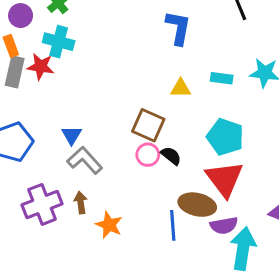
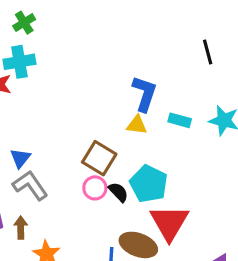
blue L-shape: (178, 28) -> (144, 94), moved
cyan cross: (59, 42) -> (19, 62), turned -32
cyan pentagon: (225, 137) -> (149, 184), moved

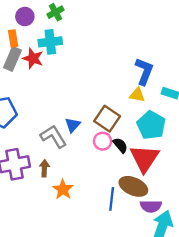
blue triangle: (20, 158) -> (73, 125), moved
cyan pentagon: (149, 184) -> (151, 125), moved
red triangle: (169, 223) -> (144, 158), moved

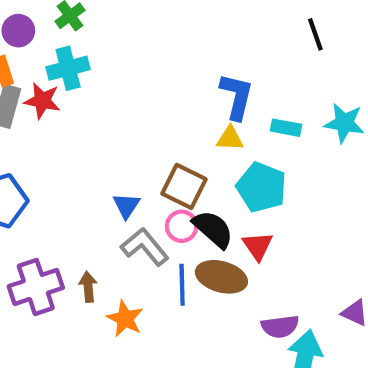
gray L-shape: (53, 137) -> (145, 247), moved
black semicircle: (120, 145) -> (213, 229), size x1.5
red triangle: (144, 158) -> (258, 246), size x0.6
brown ellipse: (133, 186) -> (221, 277), moved
blue line: (112, 199) -> (182, 285), moved

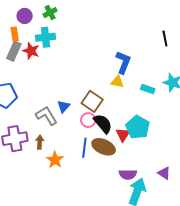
cyan rectangle: (286, 128) -> (148, 89), moved
cyan pentagon: (261, 187) -> (138, 127), moved
gray L-shape: (145, 247) -> (46, 116), moved

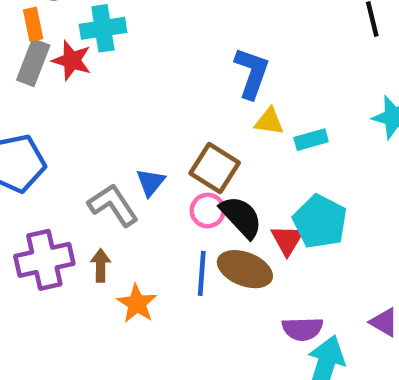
blue L-shape: (123, 62) -> (252, 73), moved
cyan rectangle: (148, 89) -> (311, 140), moved, turned -32

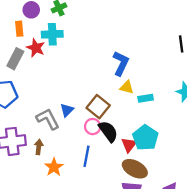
gray rectangle: (33, 63) -> (15, 59), moved
brown ellipse: (245, 269) -> (135, 169), moved

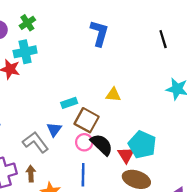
blue L-shape: (121, 63) -> (99, 33), moved
cyan rectangle: (146, 98) -> (69, 103), moved

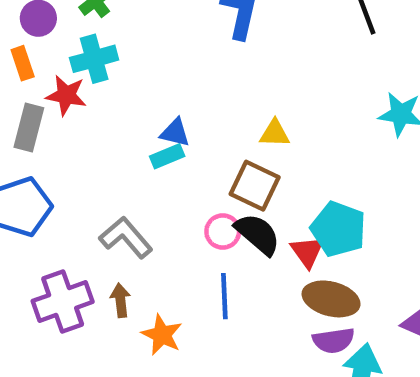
cyan rectangle: (69, 103) -> (167, 156), moved
brown square: (87, 120) -> (255, 186), moved
blue triangle: (54, 130) -> (175, 133), moved, turned -49

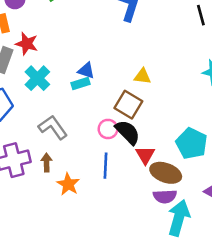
cyan cross: (94, 59) -> (37, 78), moved, turned -35
cyan pentagon: (338, 229) -> (192, 143), moved
red triangle: (307, 252) -> (145, 155), moved

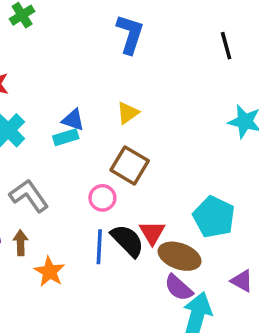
yellow triangle: (142, 76) -> (128, 113), moved, turned -42
black semicircle: (128, 132) -> (127, 241), moved
purple semicircle: (165, 196) -> (179, 288), turned 45

